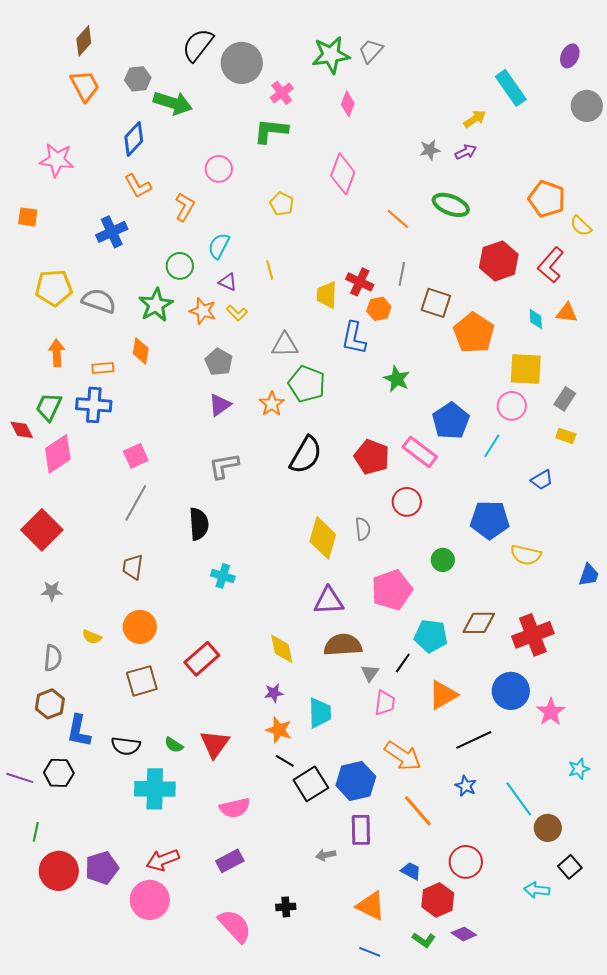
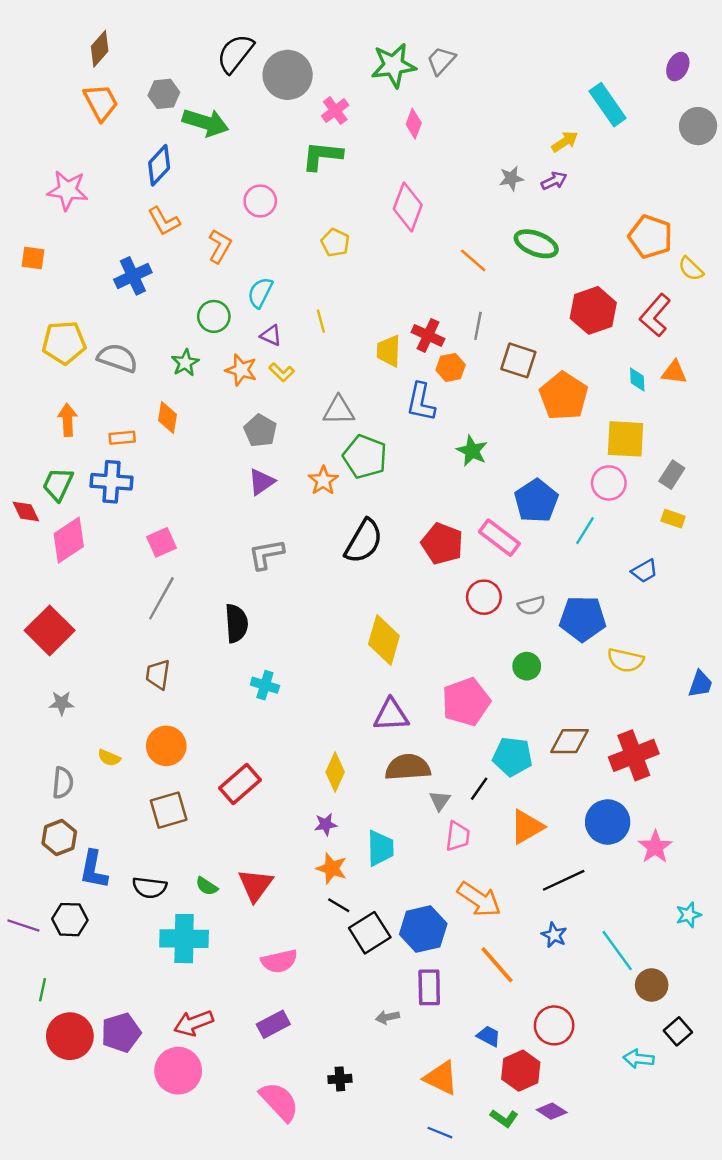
green star: (156, 305) -> (185, 363), size x0.7
gray semicircle: (363, 529) -> (531, 605), moved, turned 80
yellow diamond: (282, 649) -> (335, 772), turned 36

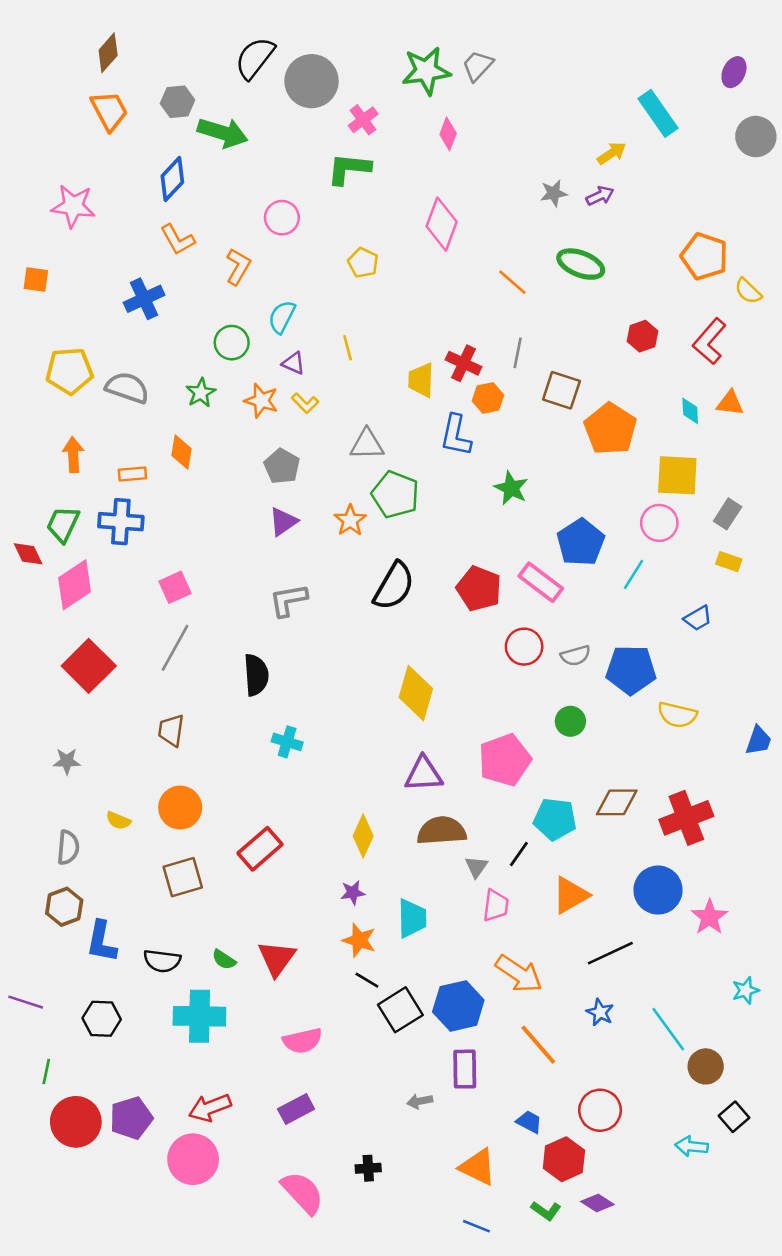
red hexagon: (593, 310) -> (643, 336), size x0.6
red square: (50, 630) -> (89, 666), moved
black hexagon: (70, 920) -> (102, 1019), moved

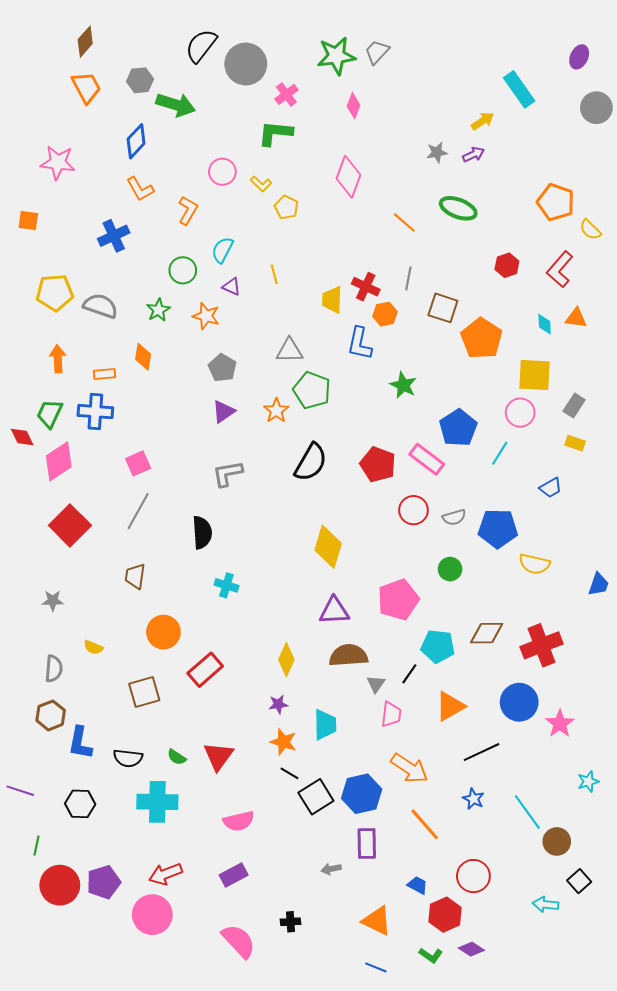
yellow L-shape: (305, 403) -> (261, 184), moved
orange circle: (180, 808) -> (163, 632), moved

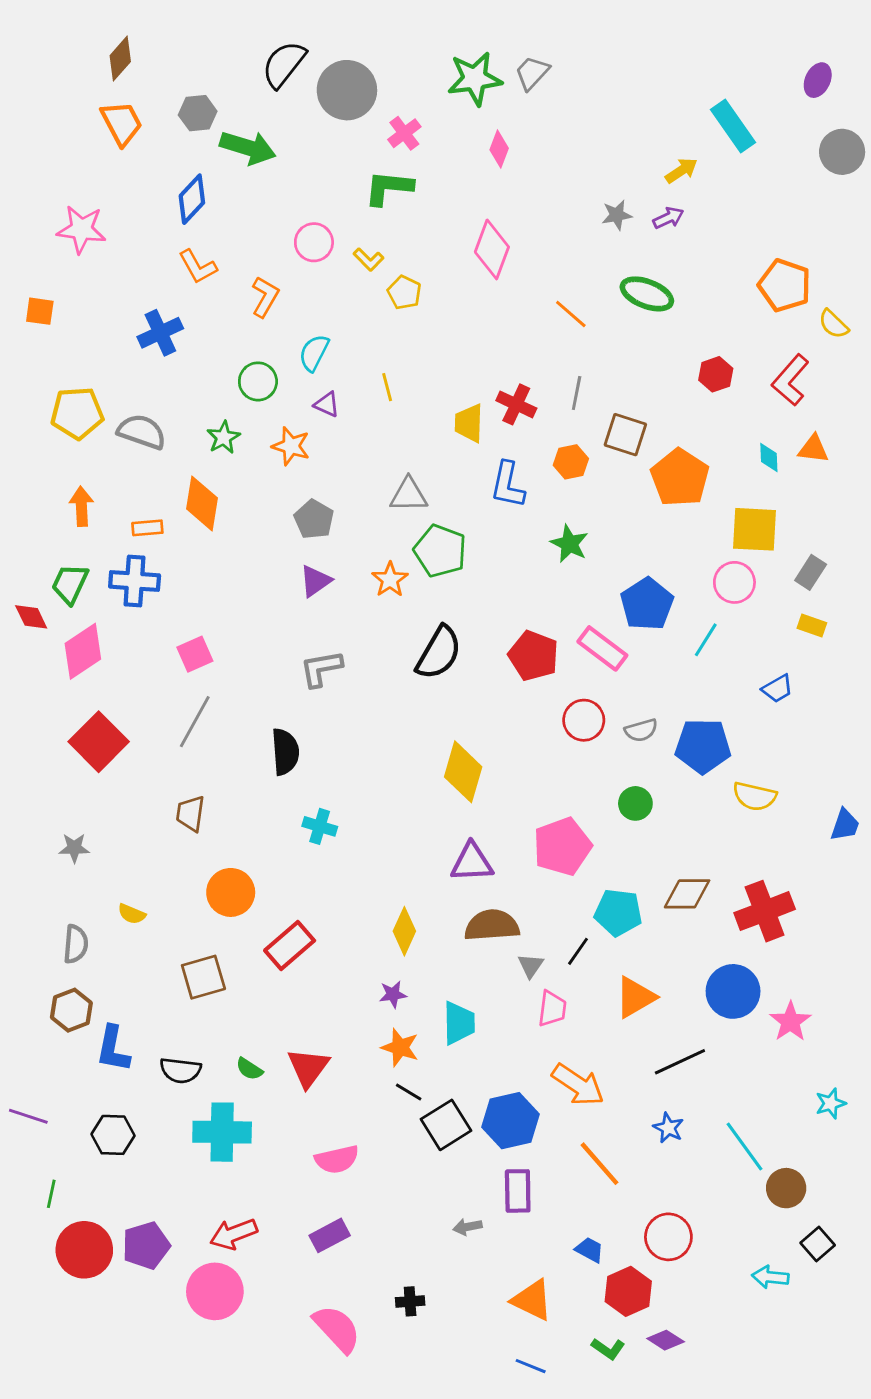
orange hexagon: (385, 314) -> (571, 462), moved
orange diamond: (143, 357) -> (202, 503), size x1.4

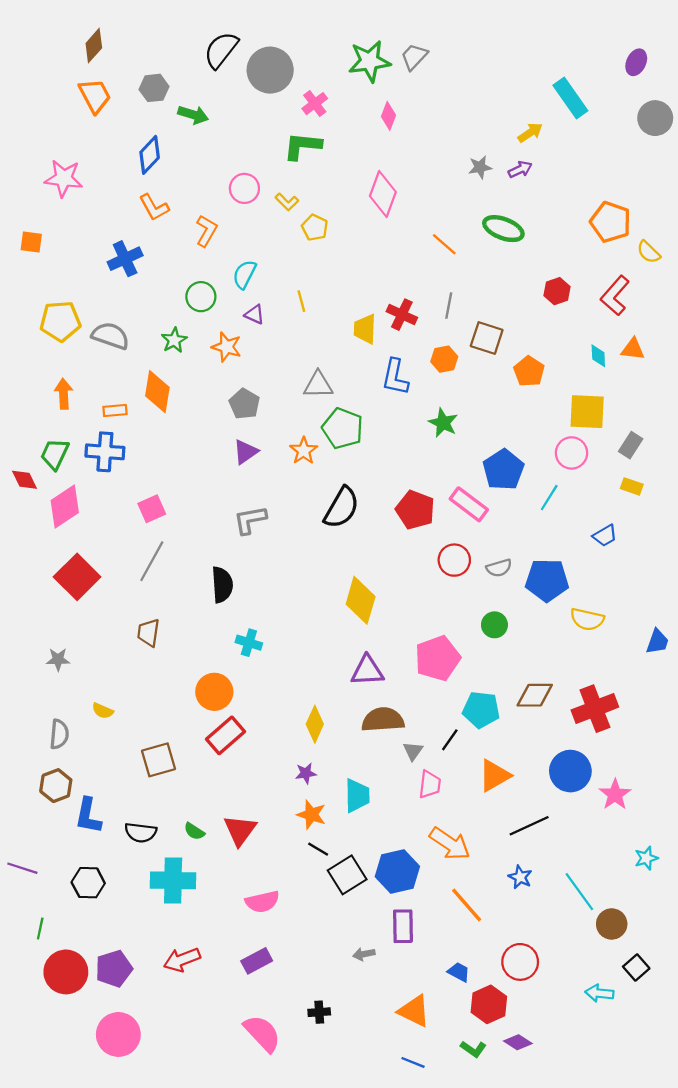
green arrow: (248, 148) -> (193, 115), size x0.7
orange pentagon: (680, 478) -> (529, 371), size x0.7
orange circle: (231, 892) -> (214, 692), moved
pink circle: (215, 1291) -> (118, 1034), moved

